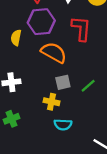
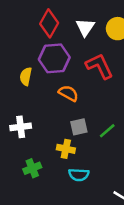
red L-shape: (81, 29) -> (99, 66), turned -30
orange semicircle: (54, 53) -> (68, 93), size x0.7
green cross: (11, 119) -> (32, 168), moved

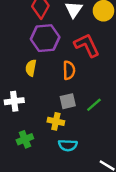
yellow semicircle: (26, 76) -> (31, 68), moved
orange semicircle: (68, 93) -> (69, 70), moved, turned 60

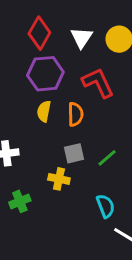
yellow semicircle: (31, 68) -> (44, 111), moved
cyan semicircle: (68, 145) -> (106, 206), moved, turned -114

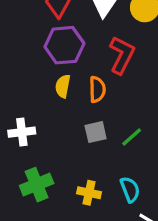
red L-shape: (98, 83) -> (122, 55), turned 52
yellow cross: (59, 179) -> (89, 193), moved
green cross: (20, 201) -> (37, 185), size x1.4

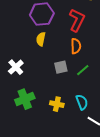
orange semicircle: (97, 89) -> (76, 46), moved
white cross: (22, 132) -> (16, 67), turned -35

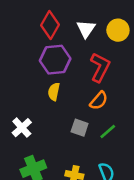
orange semicircle: (76, 46) -> (99, 101), turned 42
gray square: (61, 67) -> (80, 128), turned 32

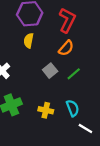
gray square: (80, 128) -> (50, 71), turned 32

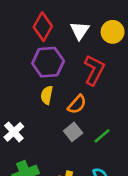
orange semicircle: (66, 48) -> (77, 104), moved

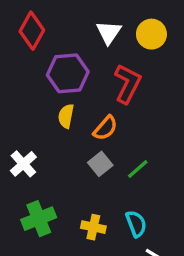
red diamond: (43, 27) -> (32, 31), moved

